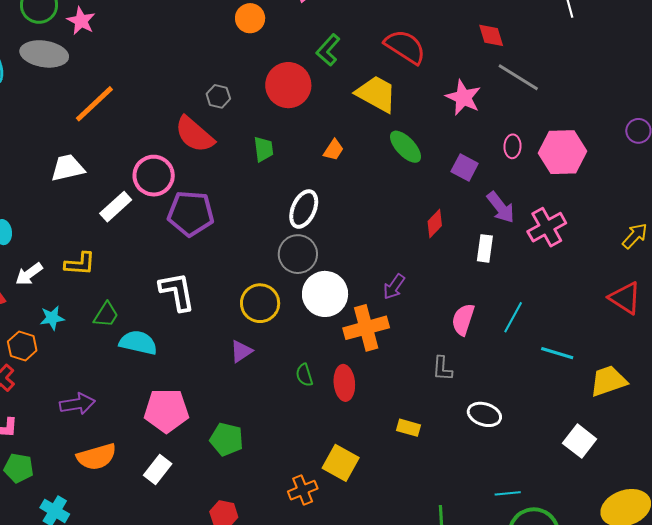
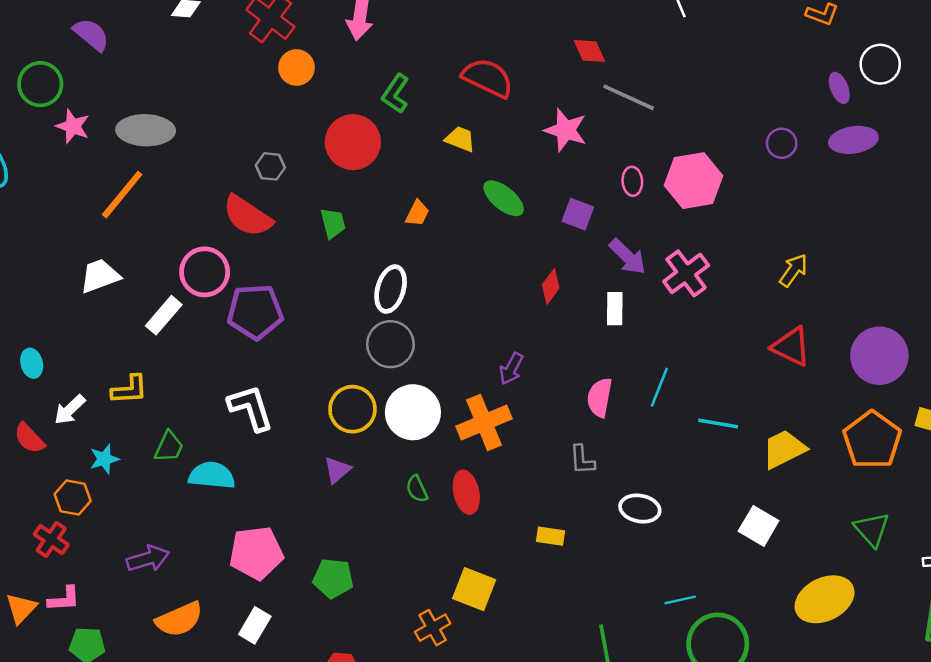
pink star: (81, 21) -> (73, 126), moved
gray ellipse: (44, 54) -> (146, 130), moved
yellow trapezoid: (376, 94) -> (460, 139), size x0.6
white circle: (325, 294) -> (413, 412), moved

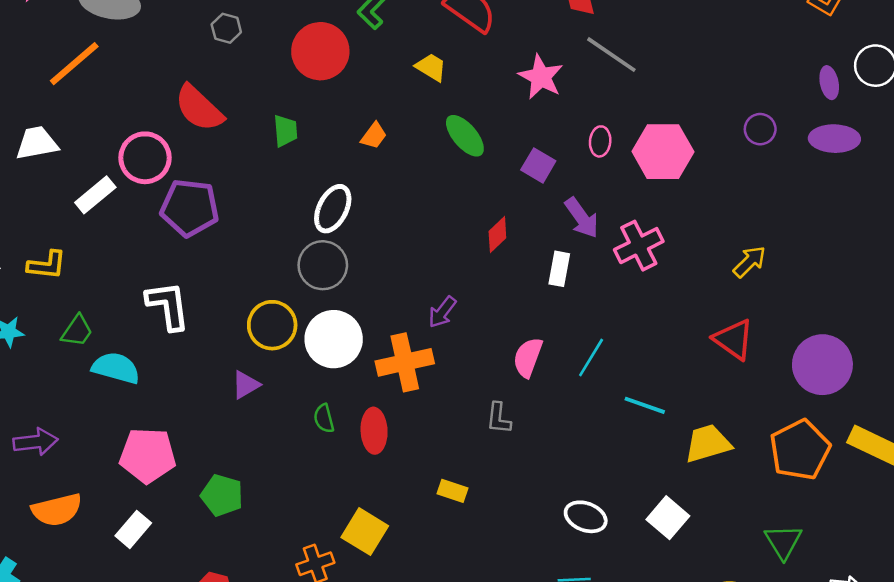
gray hexagon: (270, 166) -> (226, 28), moved
white ellipse: (640, 508) -> (586, 517), moved

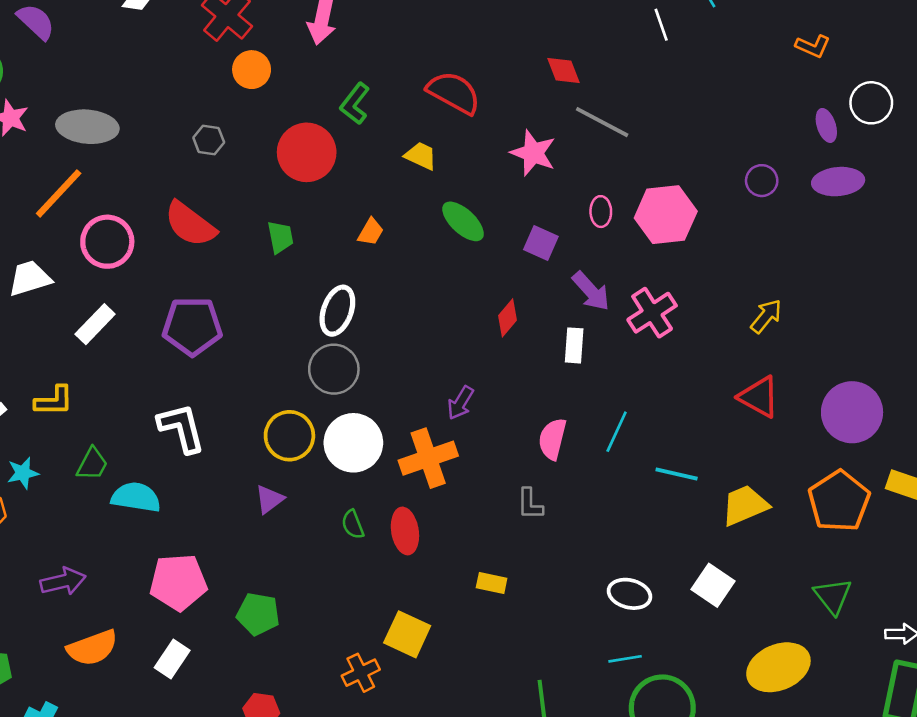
pink circle: (145, 158) -> (107, 242), moved

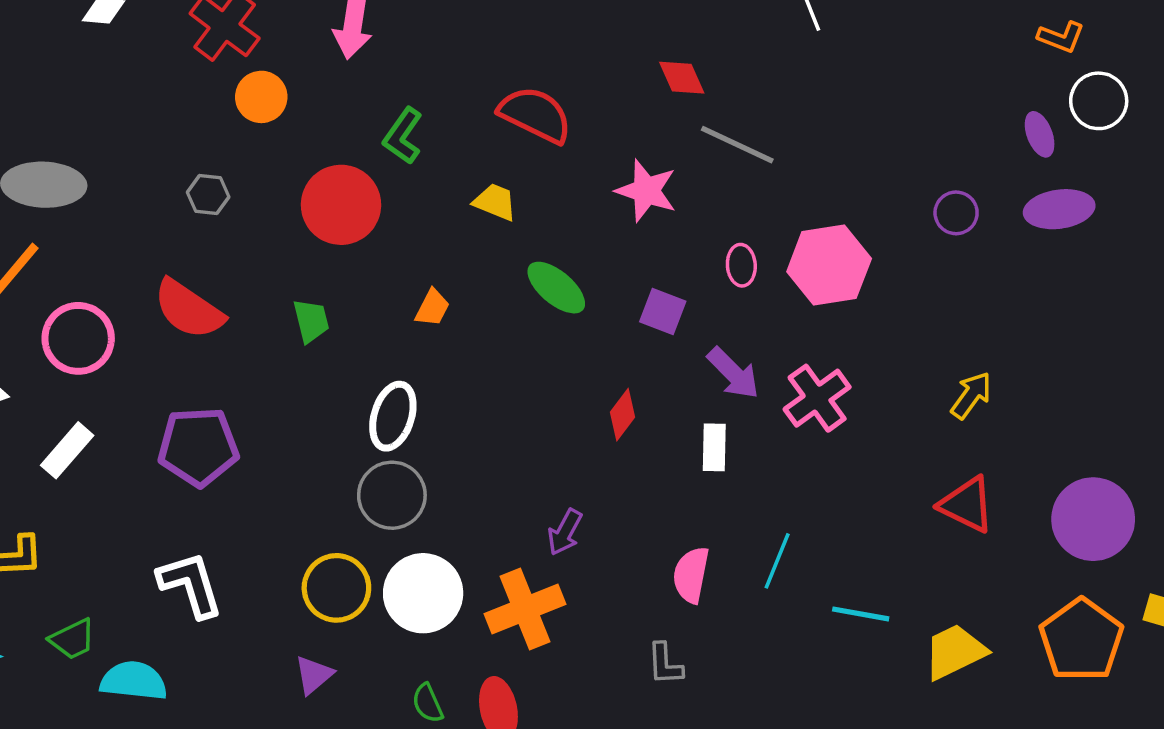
orange L-shape: (813, 46) -> (1061, 37), moved
green trapezoid: (92, 464) -> (72, 639), turned 39

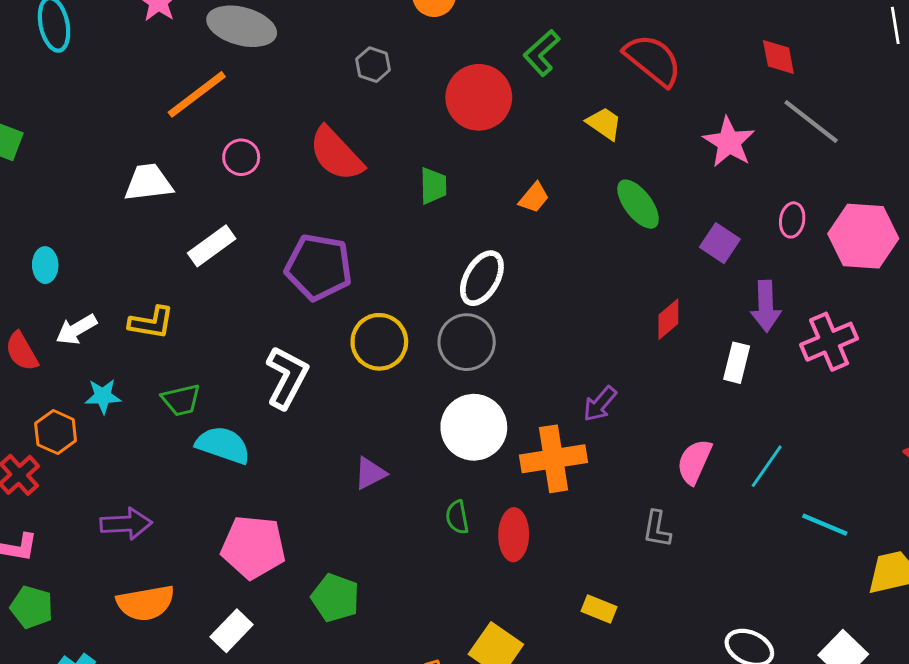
pink circle: (78, 338) -> (241, 157), size x0.6
purple arrow: (733, 373) -> (766, 306), turned 30
white L-shape: (190, 585) -> (287, 377), turned 32
yellow circle: (336, 588) -> (379, 342), moved

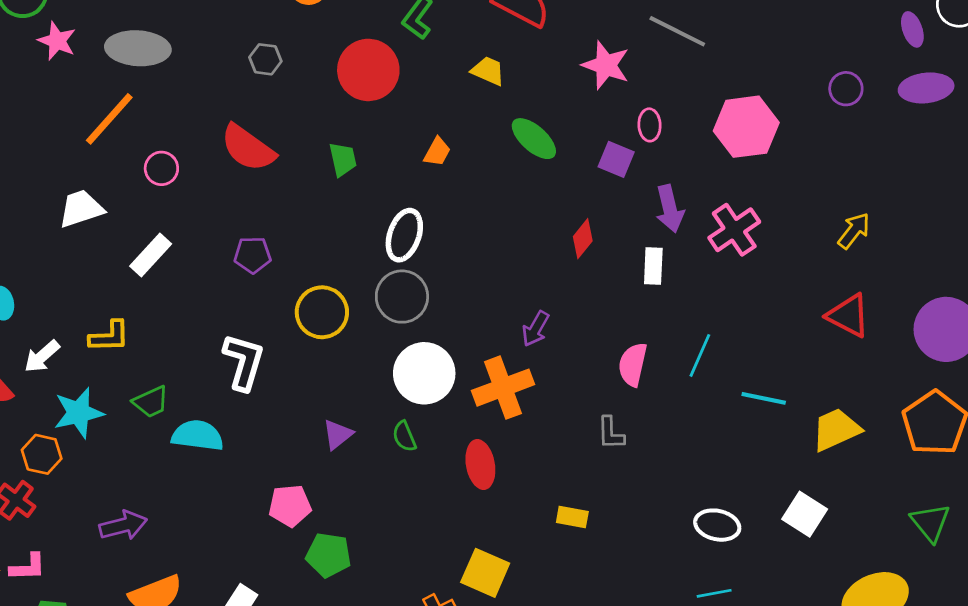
pink ellipse: (792, 220) -> (650, 125), moved
purple pentagon: (319, 267) -> (253, 255), size x0.6
cyan star: (103, 396) -> (79, 413), size x1.5
green semicircle: (457, 517) -> (404, 436), moved
pink pentagon: (253, 547) -> (290, 506), moved, size x0.7

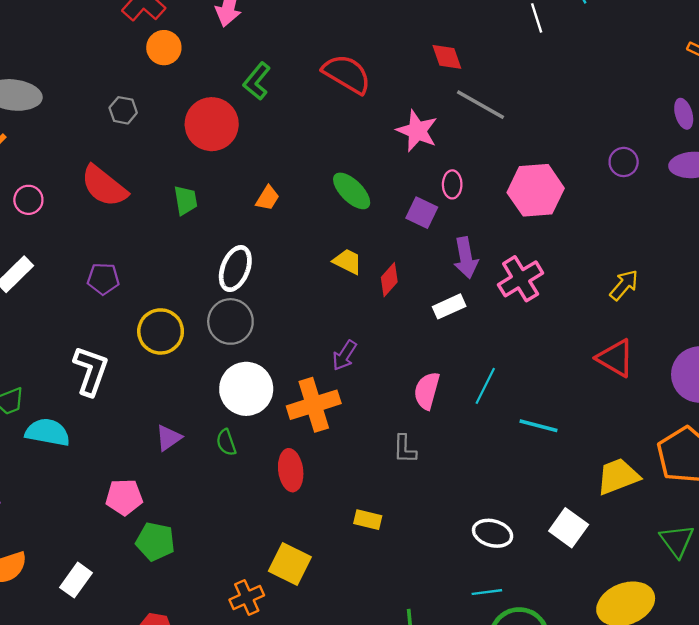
yellow trapezoid: (488, 71) -> (348, 261), moved
white rectangle: (653, 266) -> (449, 306), turned 60
yellow trapezoid: (836, 430) -> (618, 476), moved

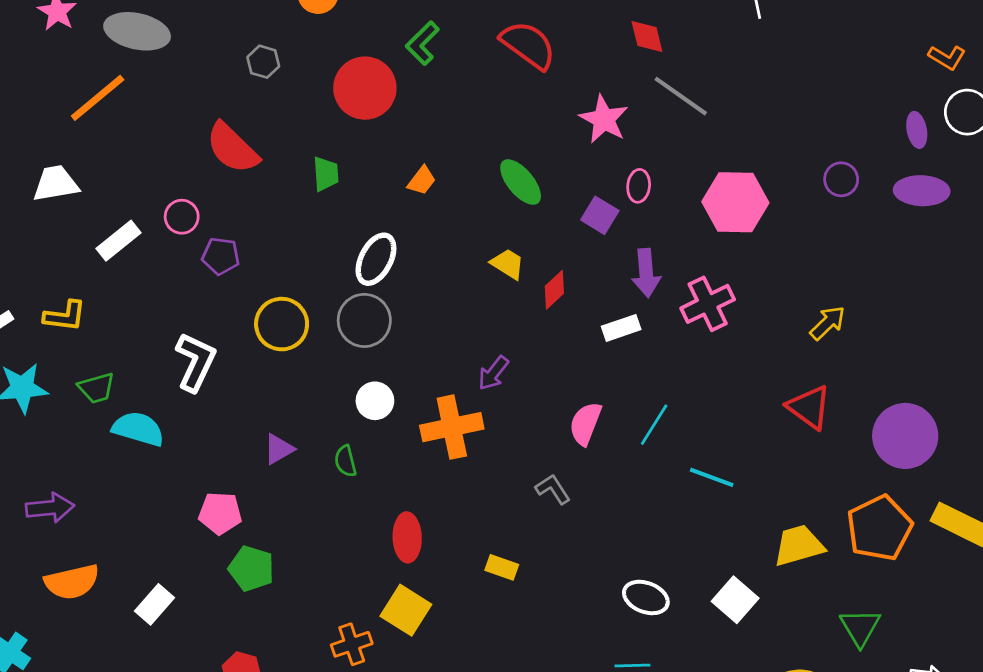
pink circle: (28, 200) -> (182, 217), moved
white circle: (246, 389) -> (375, 401), size x0.6
gray L-shape: (405, 449) -> (553, 489), turned 140
red ellipse: (291, 470) -> (407, 537), moved

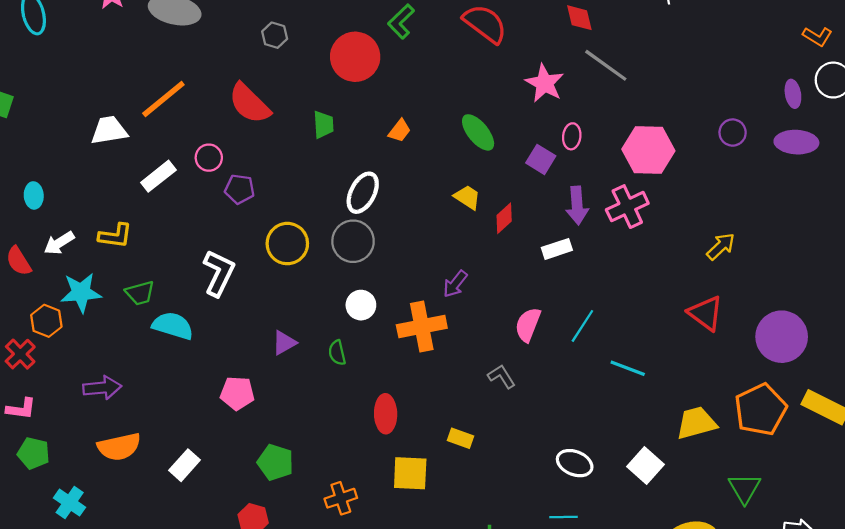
orange line: (98, 98) -> (163, 99), moved
pink cross: (708, 304) -> (627, 207), moved
green pentagon: (251, 569) -> (275, 462), moved
yellow square: (406, 610) -> (410, 473), moved, turned -30

